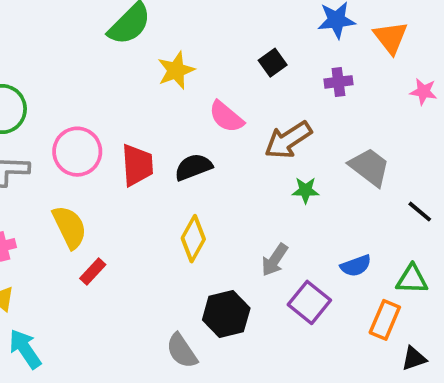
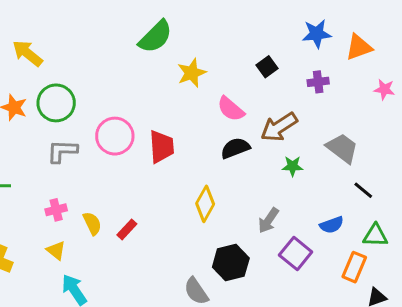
orange triangle: (391, 37) -> (359, 47), turned 48
black semicircle: (193, 167) -> (235, 148), moved
black line: (420, 212) -> (363, 190), moved
yellow semicircle: (70, 227) -> (92, 223), moved, size x0.7

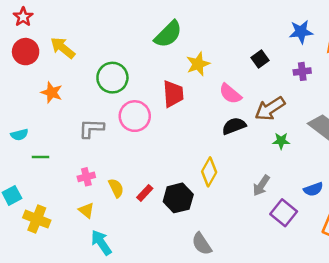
green circle: (56, 103) -> (112, 78), moved
red trapezoid: (162, 147) -> (173, 94), moved
black hexagon: (231, 263) -> (178, 198), moved

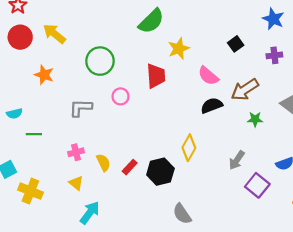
blue star: (301, 32) -> (273, 19), turned 30
pink circle: (135, 116) -> (120, 96), size x0.6
cyan arrow: (101, 243) -> (90, 213), turned 70

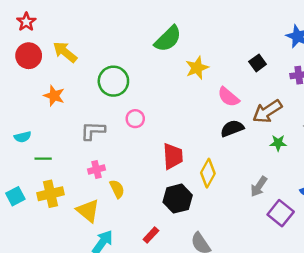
red trapezoid: (156, 76) -> (173, 156), moved
pink cross: (76, 152) -> (96, 170), moved
red rectangle: (130, 167) -> (151, 235), moved
yellow triangle: (76, 183) -> (88, 211), size x1.5
yellow cross: (30, 191) -> (50, 194), moved, turned -35

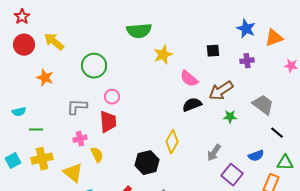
green semicircle: (168, 39) -> (139, 31), turned 40
black square: (258, 63) -> (213, 51), turned 32
red trapezoid: (173, 156) -> (108, 122), moved

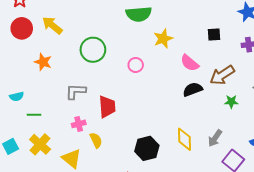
pink circle: (112, 97) -> (136, 65), moved
yellow diamond: (172, 142) -> (184, 139), moved, turned -30
yellow cross: (42, 159) -> (40, 144), turned -35

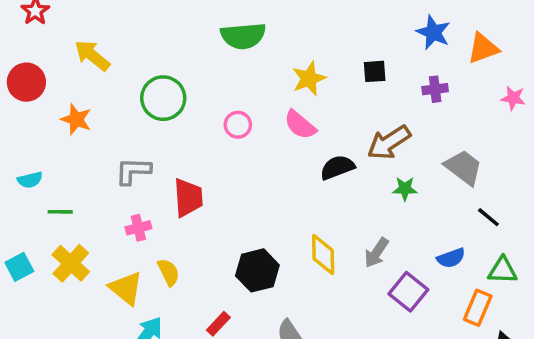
red circle: (22, 28) -> (26, 82), moved
yellow star: (163, 39) -> (309, 79), moved
pink semicircle: (190, 63) -> (300, 125), moved
yellow semicircle: (96, 140) -> (169, 272), moved

